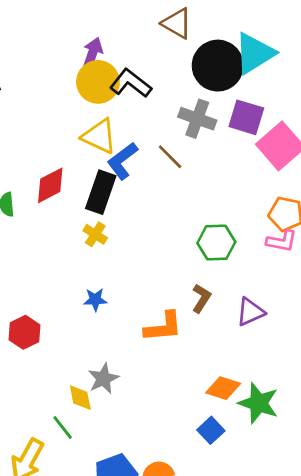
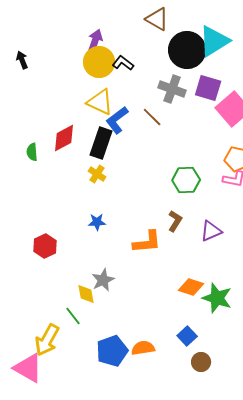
black L-shape: (131, 83) -> (123, 63), size x0.7
blue square: (211, 430) -> (187, 336), moved

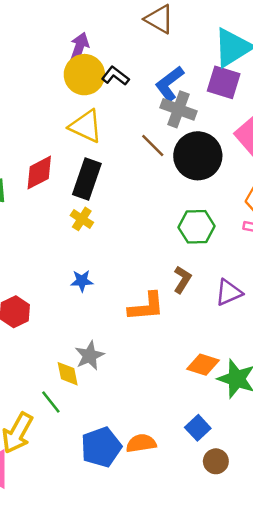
black circle: (187, 50) -> (198, 156), moved
purple square: (208, 88) -> (224, 82), moved
blue L-shape: (117, 120) -> (169, 84), moved

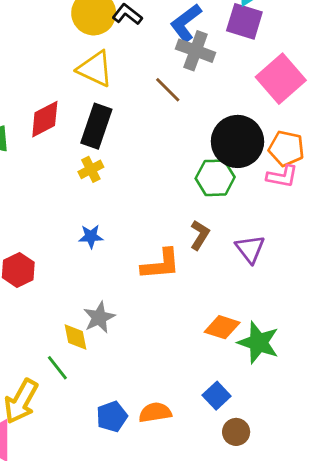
black circle: (198, 156) -> (237, 141), moved
yellow cross: (82, 219) -> (91, 169), turned 30
purple triangle: (229, 292) -> (250, 249), turned -44
blue pentagon: (101, 447) -> (112, 417), size x0.7

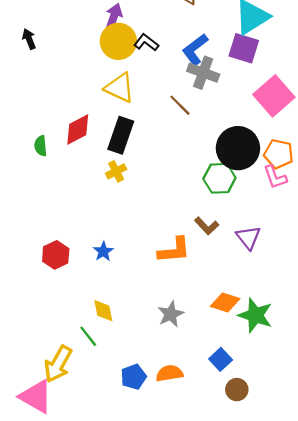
pink L-shape: (282, 176) -> (275, 177), turned 60
brown L-shape: (200, 235) -> (207, 226), turned 105
blue star: (91, 236) -> (103, 251), moved, turned -30
gray star: (99, 317) -> (171, 314), moved

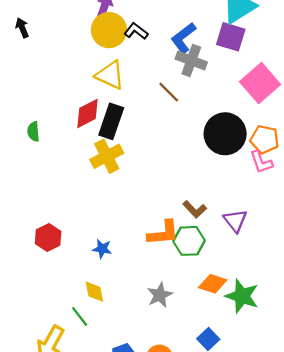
red diamond: (78, 130) -> (88, 113), moved
yellow cross: (116, 171) -> (107, 156), size x1.6
green hexagon: (219, 178) -> (189, 241), moved
blue star: (103, 251) -> (102, 249), moved, turned -30

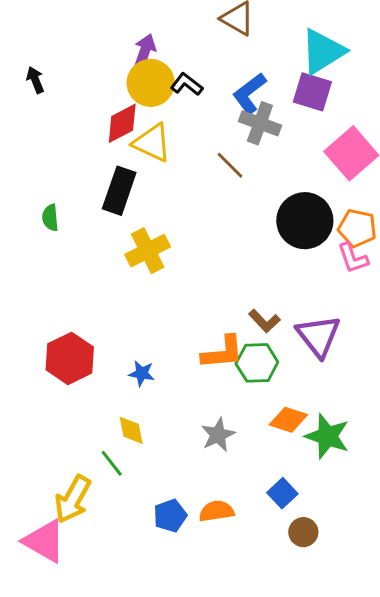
red diamond: (88, 113) -> (122, 123), moved
black rectangle: (111, 121) -> (119, 191), moved
purple triangle: (235, 221) -> (318, 336), size x1.4
red hexagon: (48, 238) -> (70, 358), size x1.4

